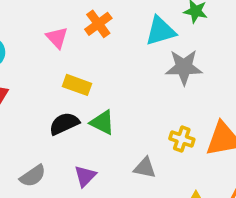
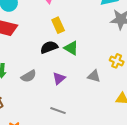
yellow rectangle: (77, 85) -> (58, 25), turned 42

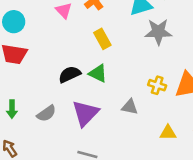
yellow rectangle: (58, 25) -> (102, 39), moved
purple triangle: (59, 78) -> (85, 113), size x1.6

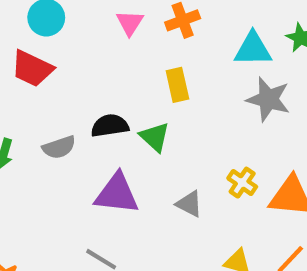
gray semicircle: (46, 113) -> (59, 147), moved
purple triangle: (85, 113) -> (117, 194), turned 36

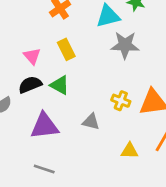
pink triangle: (130, 23) -> (32, 56), moved

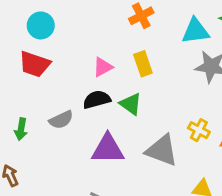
pink triangle: (32, 56) -> (103, 67), turned 36
gray triangle: (91, 122) -> (162, 150), size x1.6

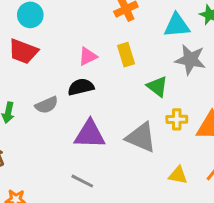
green triangle: (131, 104) -> (157, 86), moved
yellow cross: (199, 130) -> (177, 119), turned -30

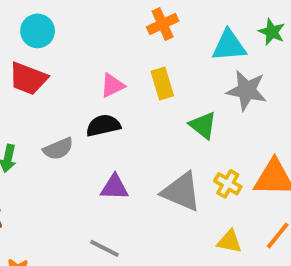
yellow cross: (177, 119) -> (228, 184), moved, turned 30
purple triangle: (90, 134) -> (114, 187), size x0.7

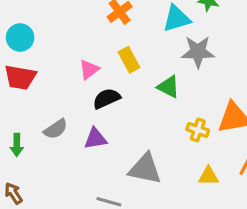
black semicircle: (103, 125) -> (107, 98), moved
purple triangle: (114, 187) -> (95, 139), moved
gray triangle: (181, 192) -> (145, 169), moved

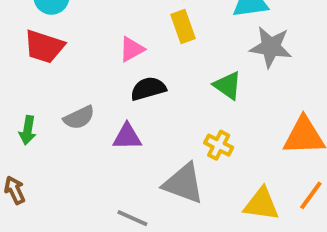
yellow rectangle: (129, 60) -> (183, 27), moved
yellow cross: (198, 130) -> (219, 145), moved
yellow triangle: (208, 176) -> (261, 204), size x1.4

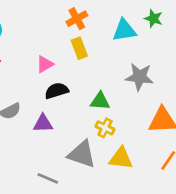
gray star: (271, 47) -> (139, 77), moved
green triangle: (228, 85) -> (100, 101), moved, turned -30
yellow triangle: (261, 204) -> (121, 158), moved

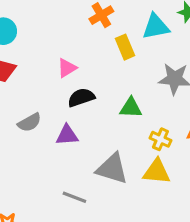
yellow rectangle: (79, 48) -> (125, 47), moved
yellow cross: (105, 128) -> (160, 139), moved

